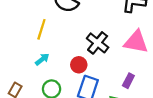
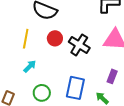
red circle: (79, 65) -> (55, 38), moved

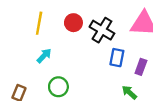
blue rectangle: (75, 88) -> (117, 58), moved, size x0.7

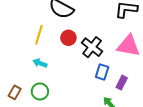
cyan arrow: (44, 56) -> (40, 63), turned -120
green circle: (58, 87) -> (40, 91), moved

